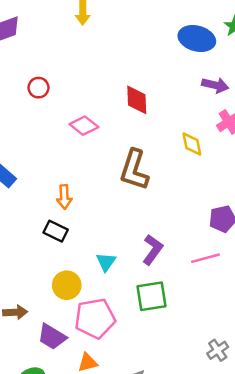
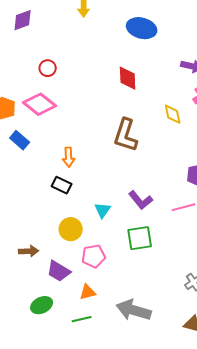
blue ellipse: (197, 39) -> (142, 28), moved
pink diamond: (84, 126) -> (40, 104), moved, size x1.4
purple L-shape: (153, 250) -> (141, 200), turned 105
pink pentagon: (95, 318) -> (94, 256), size x0.7

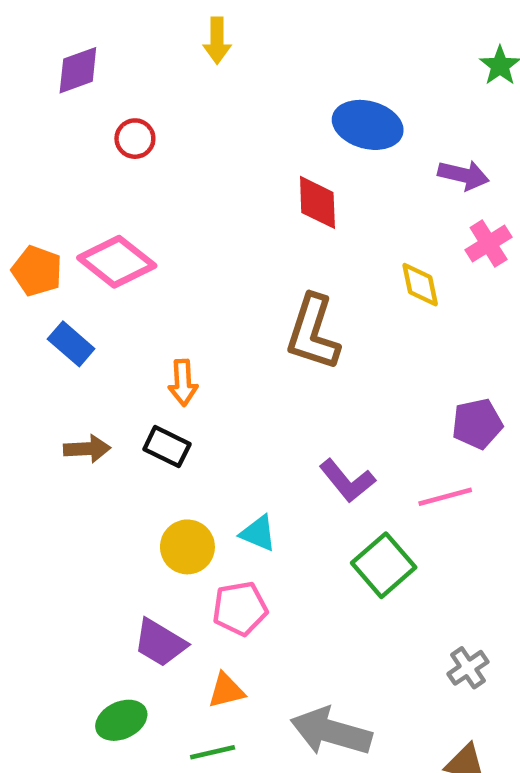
blue ellipse: (142, 28) -> (368, 125), moved
red circle: (48, 68) -> (135, 139), moved
cyan triangle: (103, 210) -> (258, 533), moved, turned -42
green square: (140, 238) -> (384, 565), moved, turned -32
brown arrow: (29, 251) -> (87, 449), moved

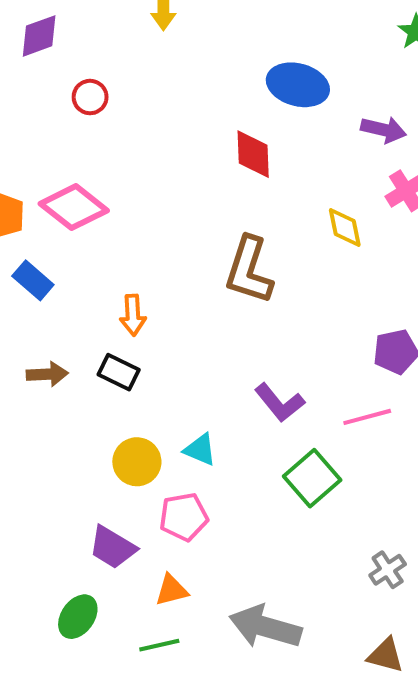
green ellipse: (121, 720) -> (78, 617), turned -30

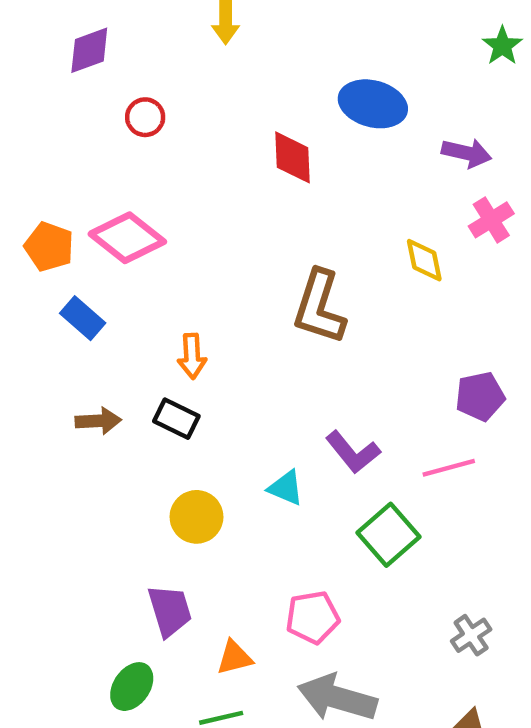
red diamond: (253, 154) -> (292, 157), moved
cyan triangle: (200, 450) -> (286, 488), moved
pink pentagon: (184, 517) -> (313, 617), moved
purple trapezoid: (112, 547) -> (170, 611), turned -138

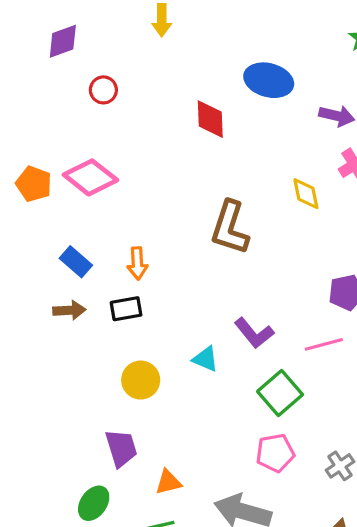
blue rectangle: (83, 318) -> (76, 262), moved
black rectangle: (176, 419) -> (126, 309), turned -36
pink pentagon: (313, 617) -> (275, 453), moved

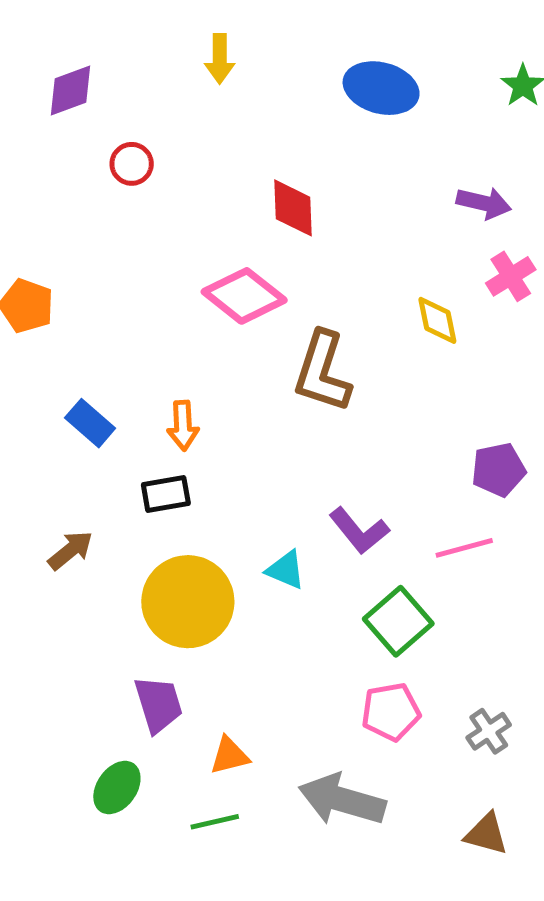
blue ellipse: (269, 80) -> (381, 88), moved
pink diamond: (90, 177) -> (244, 296), moved
brown arrow: (69, 310) -> (70, 550), moved, turned -36
yellow circle: (141, 380) -> (188, 602), size x1.6

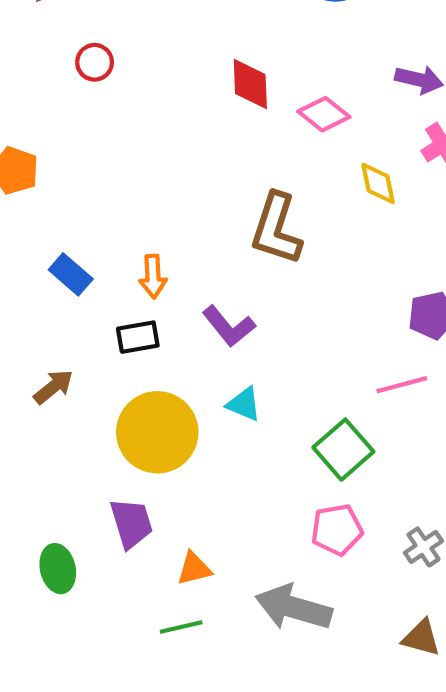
red circle: (132, 164) -> (95, 62), moved
pink diamond: (244, 296) -> (324, 114), moved, size x0.7
purple L-shape: (359, 531) -> (229, 326), moved
green ellipse: (117, 788) -> (58, 569), moved, turned -48

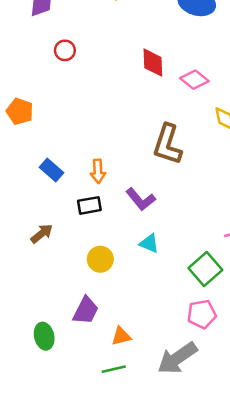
yellow circle: (157, 432) -> (100, 259), size x0.6
purple trapezoid: (131, 523) -> (86, 311), turned 44
gray arrow: (294, 608) -> (177, 358), turned -51

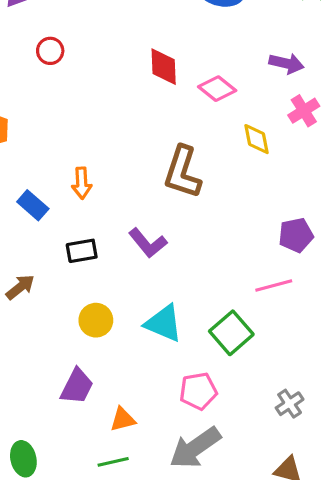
orange arrow: (98, 171) -> (82, 183), moved
cyan triangle: (149, 243) -> (164, 323), moved, size x1.5
pink pentagon: (202, 314) -> (198, 391), moved
green ellipse: (44, 336) -> (23, 459), moved

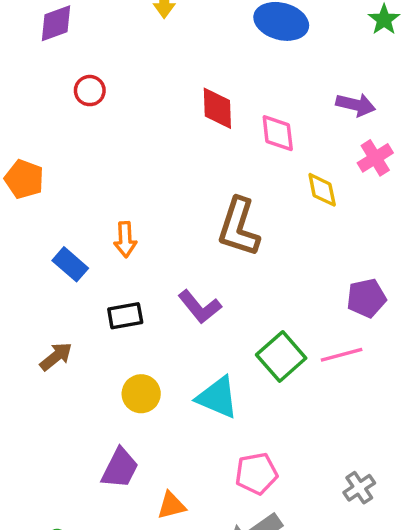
pink diamond: (217, 89) -> (278, 133), turned 45
green square: (231, 333) -> (281, 357), moved

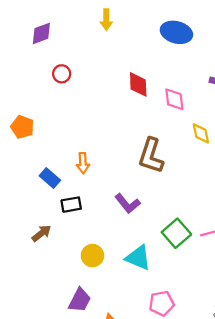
black rectangle: (125, 316) -> (71, 205), moved

